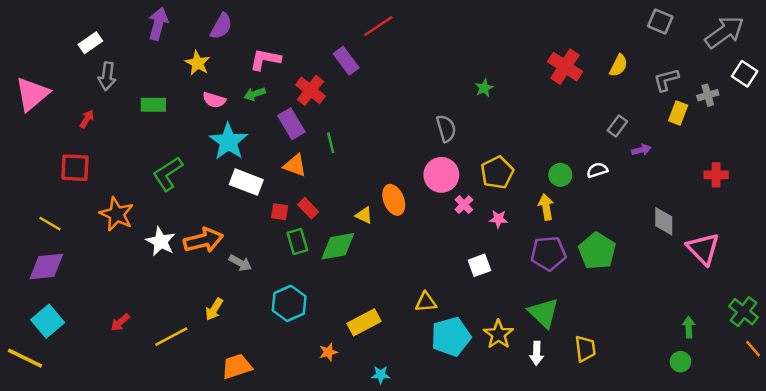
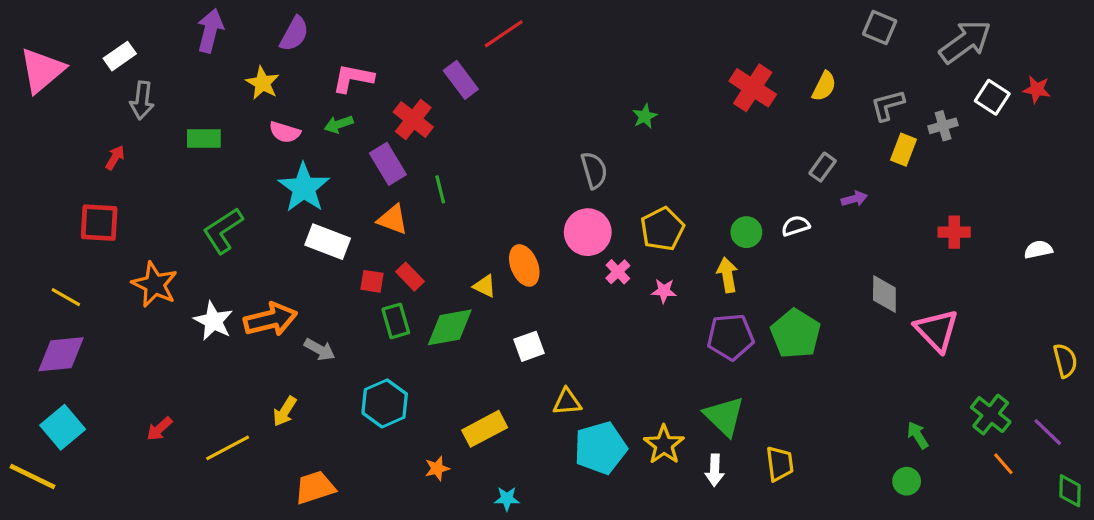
pink triangle: (32, 94) -> (42, 70), moved
white square: (479, 265) -> (529, 346), moved
green arrow: (689, 327) -> (918, 435), turned -30

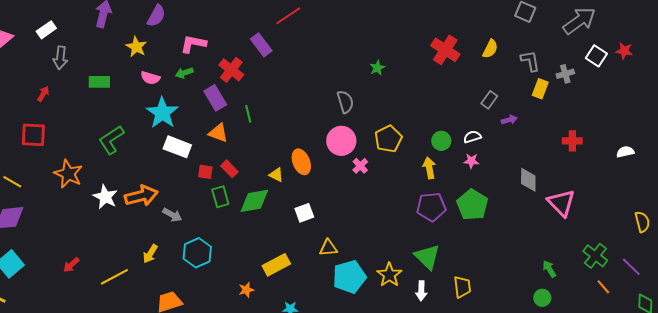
gray L-shape: (888, 105) -> (530, 61), turned 95
pink star: (664, 291) -> (471, 161), moved
cyan hexagon: (385, 403) -> (197, 253), moved

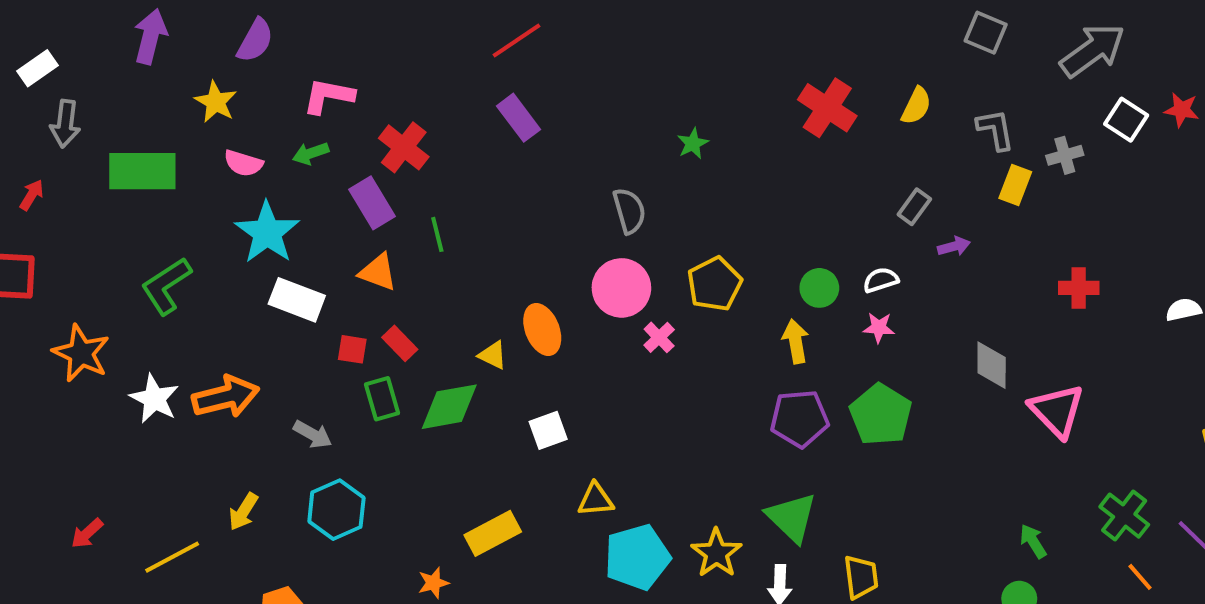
purple rectangle: (261, 45) -> (518, 118), moved
green rectangle: (99, 82) -> (142, 171), size x1.6
gray arrow: (172, 215) -> (313, 434), moved

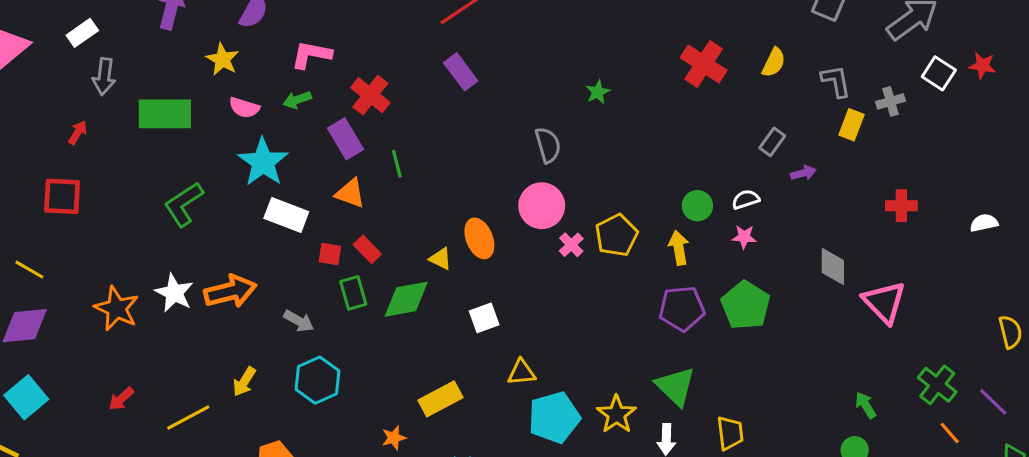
yellow pentagon: (714, 284) -> (616, 235), moved
orange star: (81, 353) -> (117, 308), moved

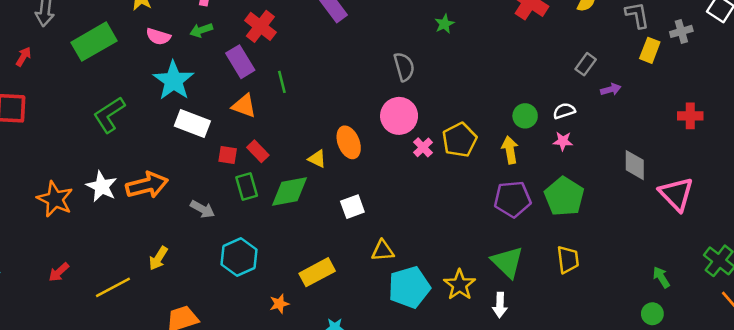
green rectangle: (165, 114) -> (94, 42), turned -30
cyan hexagon: (317, 380) -> (239, 257), moved
yellow trapezoid: (730, 433) -> (568, 260), moved

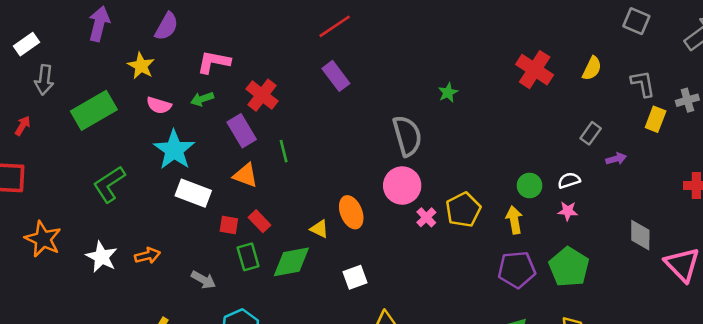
gray semicircle: (404, 67) -> (407, 136), size x1.4
orange arrow: (147, 185) -> (147, 256), size x0.6
orange star: (55, 199) -> (43, 239), moved

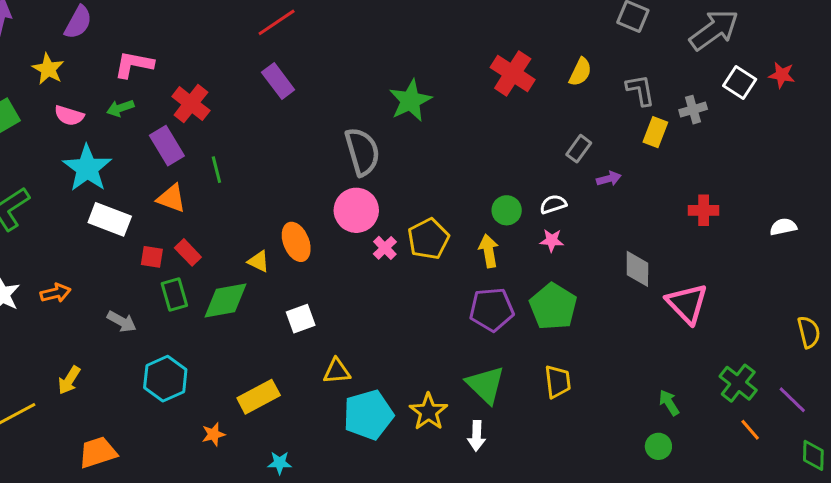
green star: (448, 93) -> (410, 101), size x1.8

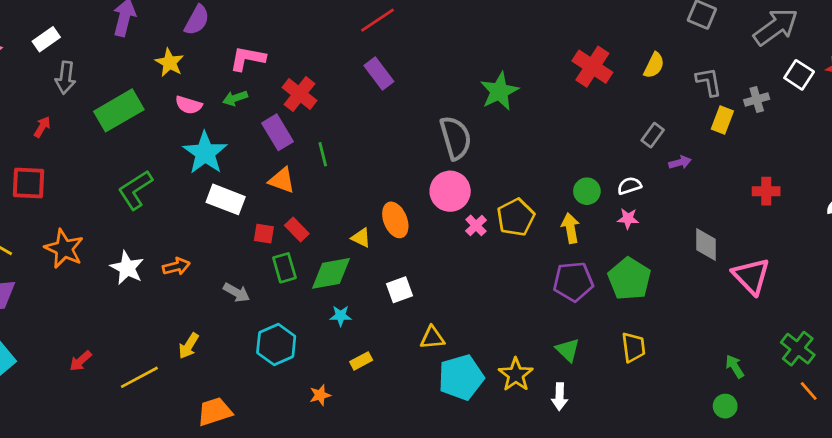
green triangle: (486, 385) -> (568, 350), size x0.7
yellow rectangle: (259, 397) -> (361, 361), size x0.6
cyan star: (280, 463) -> (341, 316), moved

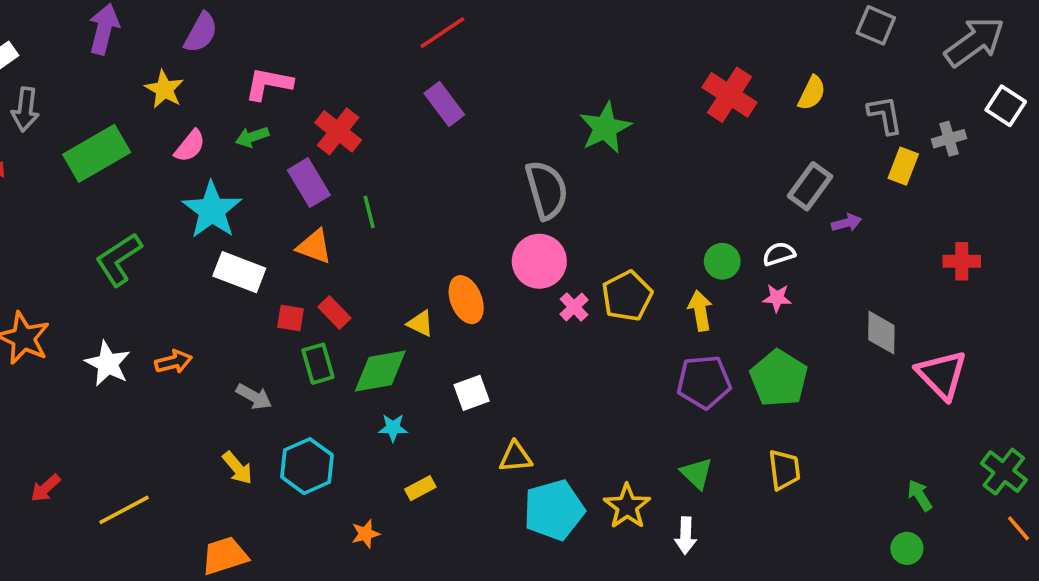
pink semicircle: (189, 105) -> (190, 146), turned -68
gray rectangle: (653, 135) -> (810, 186), size x1.4
yellow arrow: (189, 346) -> (238, 468), moved, turned -72

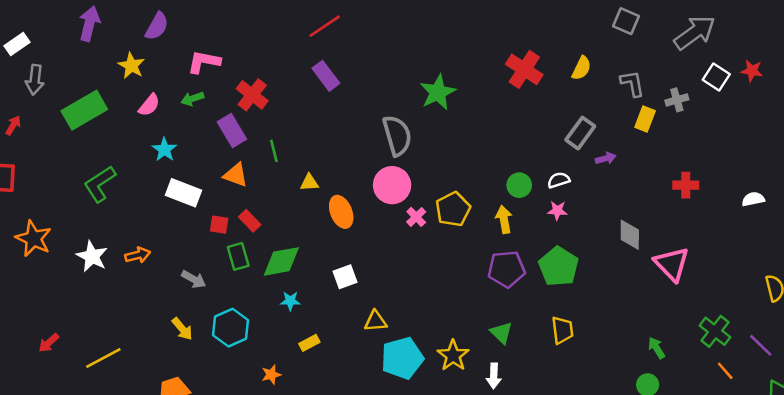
cyan star: (212, 210) -> (164, 150), size x0.6
yellow triangle: (420, 323) -> (309, 183), moved, turned -30

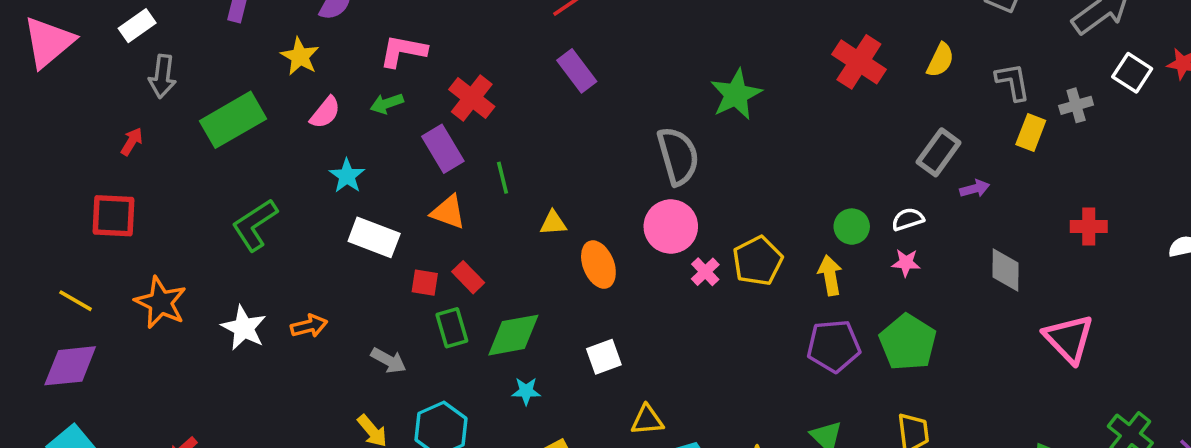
gray diamond: (630, 235) -> (1006, 270), moved

